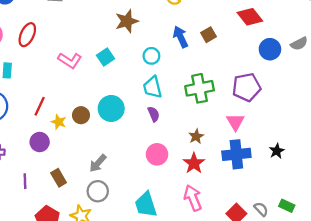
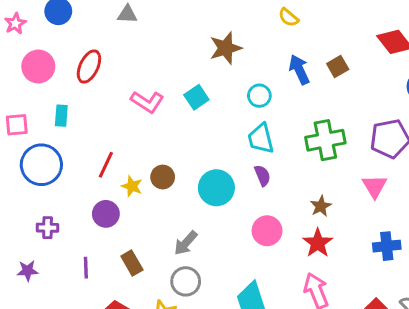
cyan circle: (111, 108) -> (216, 188), moved
blue cross: (236, 154) -> (387, 246), moved, size x0.7

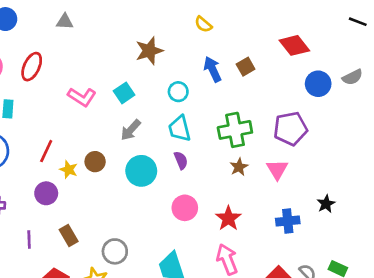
brown star: (321, 206) -> (239, 167), moved
gray arrow: (186, 243) -> (131, 130), moved

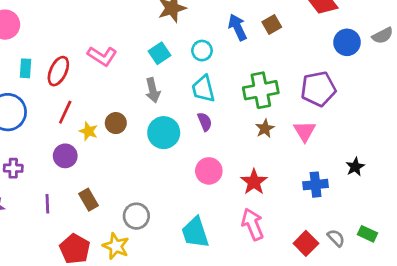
red ellipse: (32, 67) -> (58, 71), moved
cyan square: (124, 93) -> (160, 53), moved
gray arrow: (131, 130) -> (153, 90), turned -55

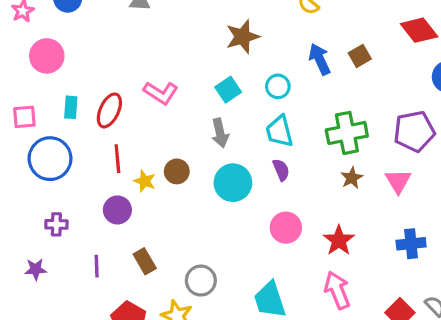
red line: (65, 112) -> (117, 159), turned -30

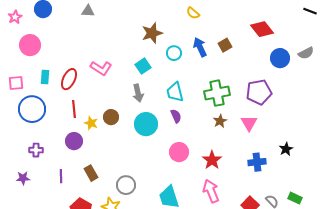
cyan circle: (278, 86) -> (174, 53), moved

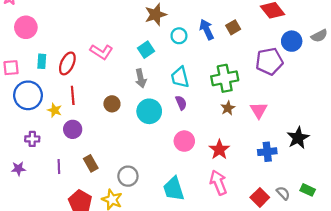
purple pentagon: (259, 92) -> (269, 61), moved
yellow star: (91, 123) -> (55, 110), moved
black star: (286, 149) -> (298, 138), size x1.5

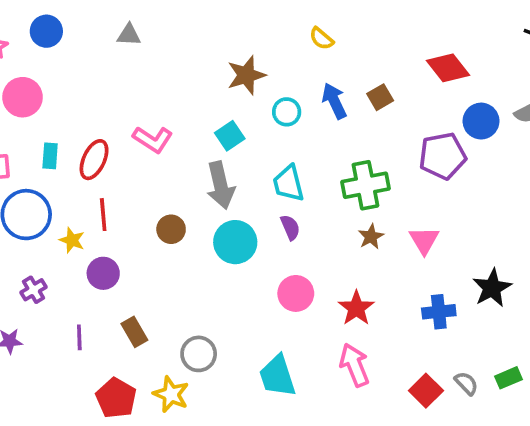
gray arrow: (141, 78) -> (221, 185), size x1.4
purple cross: (32, 139) -> (34, 290), turned -32
green rectangle: (308, 190) -> (509, 378), turned -48

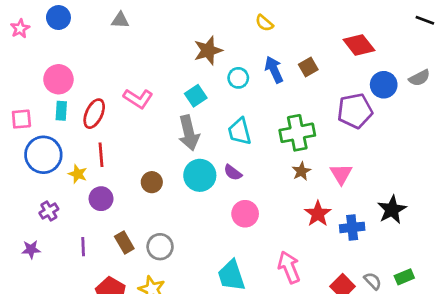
pink circle: (23, 97) -> (58, 79), moved
purple semicircle: (290, 227) -> (233, 173), moved, turned 150
brown circle: (171, 229) -> (152, 182), moved
red star: (356, 308) -> (318, 214), moved
gray circle: (199, 354) -> (160, 247), moved

